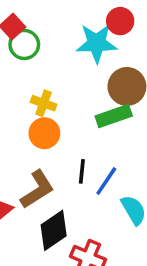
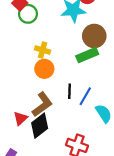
black diamond: (54, 230) -> (40, 126), moved

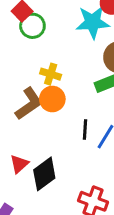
brown L-shape: (42, 104) -> (29, 104), moved

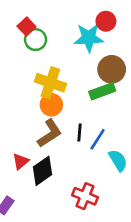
yellow cross: (51, 74) -> (50, 83), size x1.6
brown L-shape: (29, 104) -> (50, 133), moved

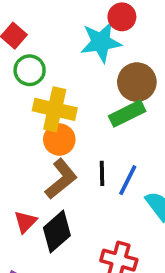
green circle: (35, 40) -> (30, 70), moved

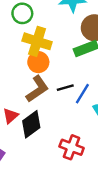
black line: (102, 173) -> (65, 88), turned 70

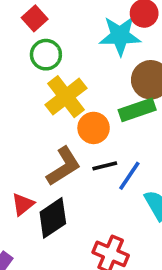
yellow cross: (37, 41) -> (66, 97), turned 32
orange circle: (38, 62) -> (94, 128), moved

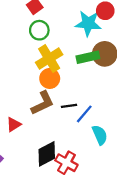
green rectangle: (137, 110) -> (88, 57), moved
orange circle: (94, 128) -> (50, 78), moved
black diamond: (53, 218) -> (47, 154), moved

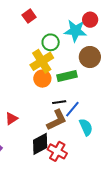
green circle: (39, 30) -> (51, 42), moved
green rectangle: (88, 57) -> (67, 76), moved
brown L-shape: (43, 103) -> (57, 120), moved

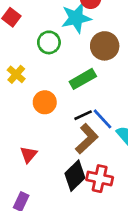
yellow cross: (42, 61) -> (16, 74), moved, size x0.6
orange circle: (42, 79) -> (45, 102), moved
blue line: (72, 109) -> (102, 119), turned -66

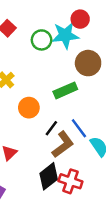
green circle: (49, 42) -> (42, 40), moved
black line: (83, 115) -> (51, 128), moved, turned -35

